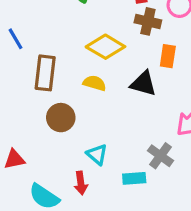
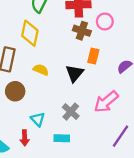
yellow diamond: (105, 47) -> (30, 33), moved, turned 65
black triangle: (143, 84) -> (75, 73), turned 48
gray cross: (161, 156) -> (71, 112), moved

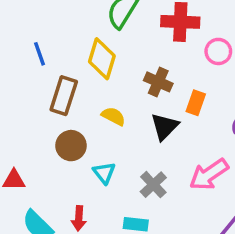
brown cross: (82, 31) -> (158, 82), moved
cyan triangle: (38, 119) -> (104, 173), moved

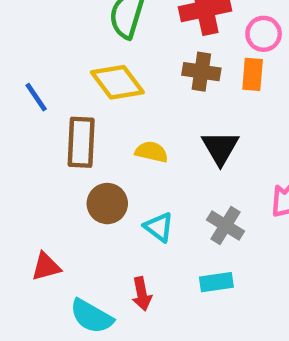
yellow diamond: (102, 59) -> (117, 82), turned -39
brown cross: (158, 82) -> (201, 72), moved
orange rectangle: (196, 103) -> (253, 74), moved

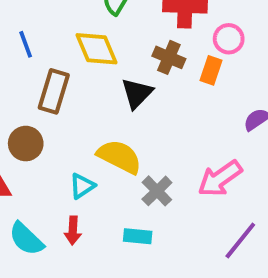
black triangle: (220, 148) -> (137, 93), moved
yellow semicircle: (152, 152) -> (119, 157), moved, size x1.6
brown circle: (107, 204) -> (26, 144), moved
cyan triangle: (159, 227) -> (82, 186), moved, turned 36

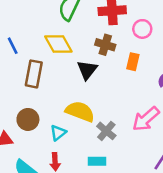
orange rectangle: (211, 70) -> (133, 62), moved
brown circle: (26, 144) -> (28, 119), moved

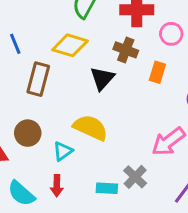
yellow diamond: (58, 44) -> (70, 45), turned -48
gray cross: (106, 131) -> (135, 177), moved

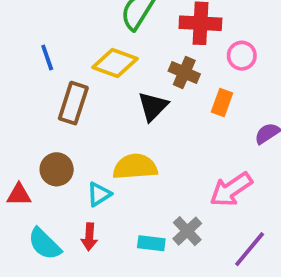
yellow semicircle: (91, 128) -> (135, 167), turned -32

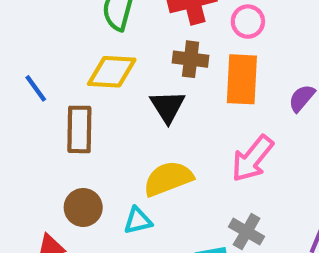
orange rectangle: (222, 102) -> (242, 79), size x1.6
pink arrow: (231, 189) -> (252, 159), moved
cyan triangle: (99, 194) -> (138, 221), turned 36

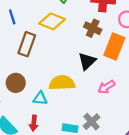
black triangle: (168, 107) -> (87, 61), moved
pink arrow: (252, 159) -> (106, 87), size x0.7

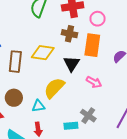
yellow diamond: (52, 21) -> (43, 53), moved
yellow semicircle: (62, 83) -> (54, 88), turned -30
pink arrow: (106, 87) -> (94, 82), turned -105

